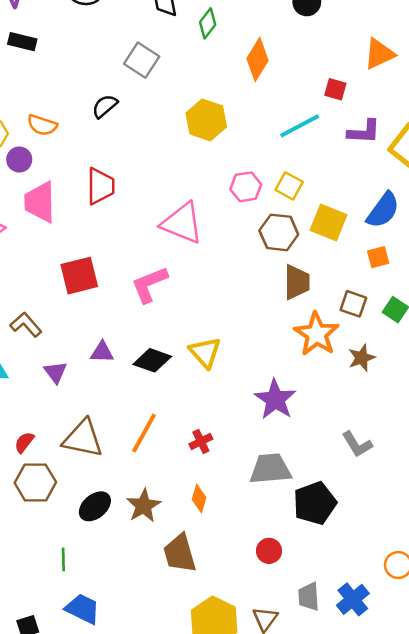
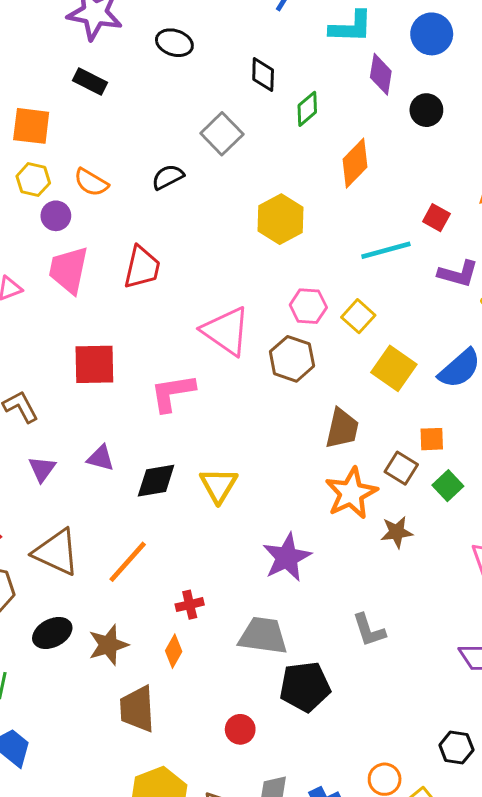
brown hexagon: (279, 232) -> (292, 359), moved
orange square: (378, 257) -> (432, 439), moved
black diamond: (152, 360) -> (156, 481), turned -42
red cross: (201, 441) -> (190, 605), moved

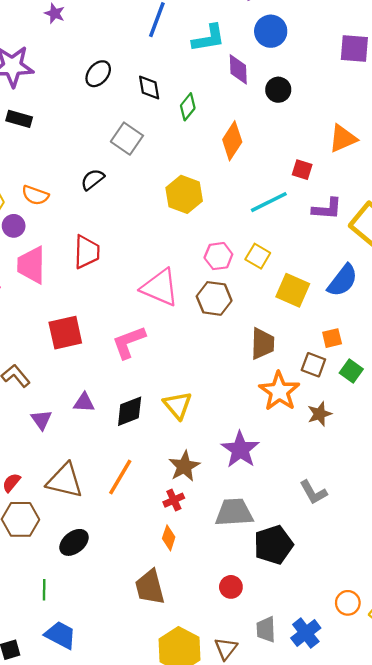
black ellipse: (174, 43) -> (98, 74), moved, turned -56
brown star: (108, 645) -> (184, 466), moved

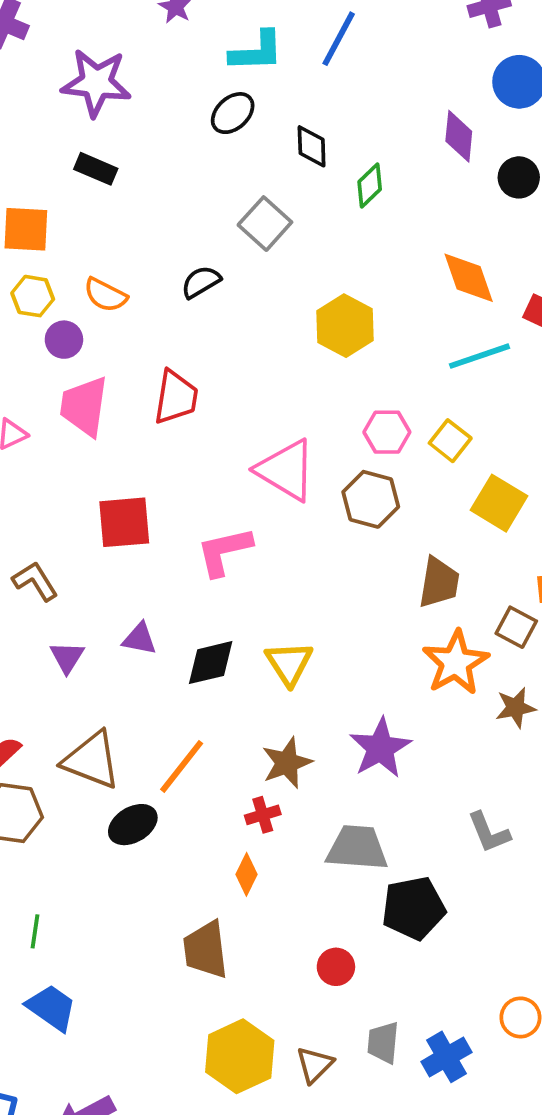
cyan L-shape: (209, 38) -> (257, 51), moved
orange diamond: (232, 141) -> (469, 278), moved, turned -60
black ellipse: (74, 542) -> (133, 825), moved

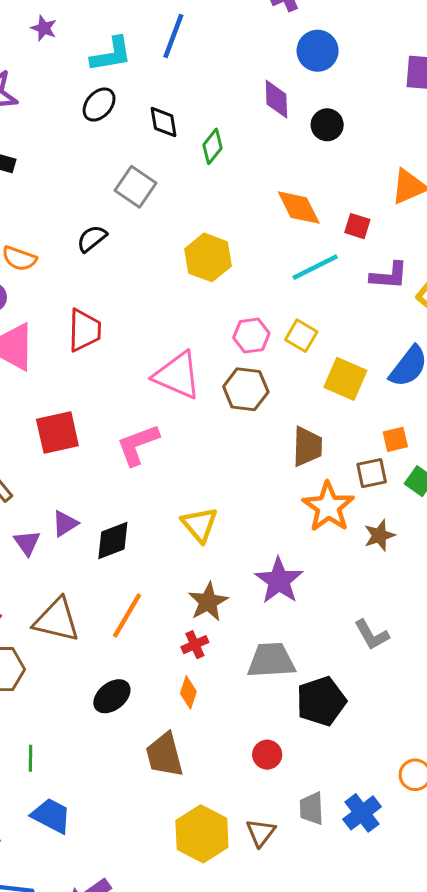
brown square: (516, 627) -> (372, 473), turned -32
purple triangle: (139, 639) -> (65, 524), moved, turned -36
black diamond: (211, 663) -> (113, 541), moved
black ellipse: (133, 825) -> (112, 696), moved

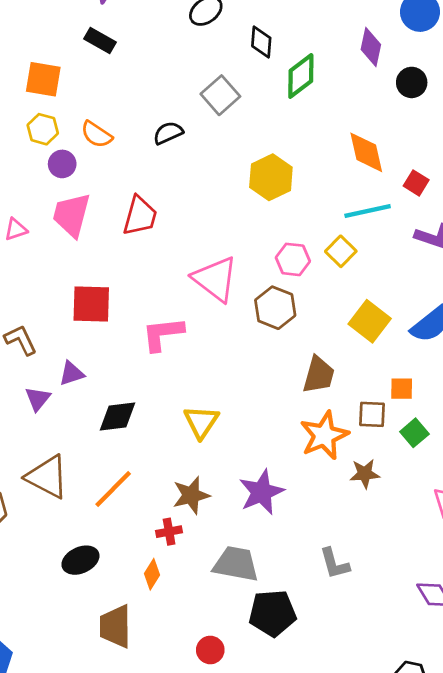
green diamond: (213, 146) -> (301, 76), size x1.4
yellow square: (301, 336) -> (341, 251), moved
purple triangle: (65, 524) -> (72, 373), moved

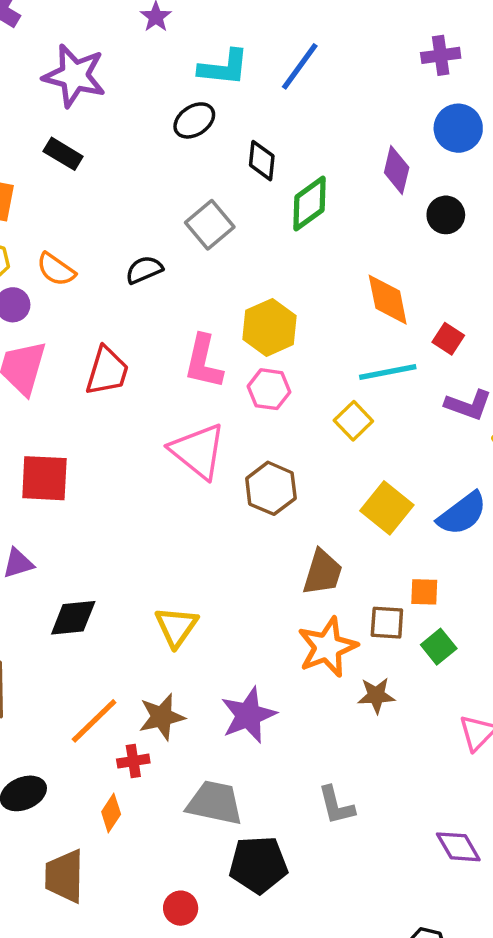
pink hexagon: (293, 259) -> (269, 389), moved
pink L-shape: (163, 334) -> (204, 362), moved, turned -72
orange line: (113, 489) -> (94, 721), moved

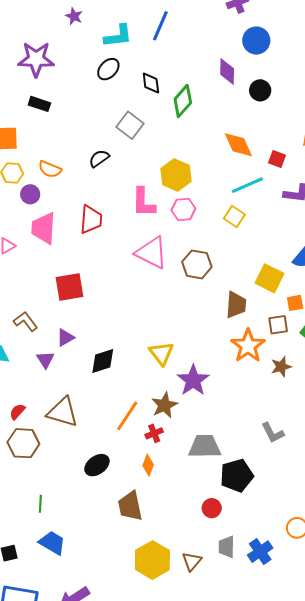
yellow square: (387, 508) -> (270, 278), moved
purple star: (248, 715) -> (193, 380), moved
red circle: (181, 908) -> (212, 508), moved

